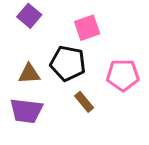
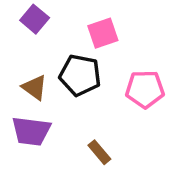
brown triangle: (29, 74) -> (35, 87), turned 40
brown rectangle: (84, 102) -> (99, 152), moved

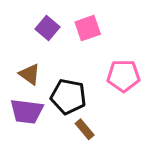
purple square: (35, 19) -> (47, 28), moved
black pentagon: (80, 75) -> (68, 97), moved

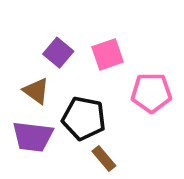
purple square: (47, 28) -> (58, 53), moved
pink square: (88, 28) -> (108, 54), moved

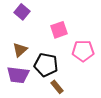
purple square: (58, 53) -> (22, 12), moved
brown triangle: (36, 91) -> (20, 50), turned 42

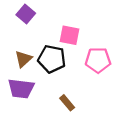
pink square: (59, 30) -> (70, 35), turned 30
black pentagon: (46, 65) -> (52, 59), moved

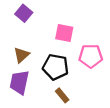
black pentagon: (52, 59) -> (56, 67), moved
purple trapezoid: (21, 89) -> (19, 82), turned 95

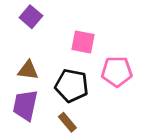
brown triangle: (22, 55) -> (28, 70), turned 49
brown rectangle: (62, 95) -> (67, 122), moved

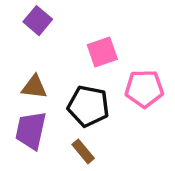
pink square: (83, 42) -> (102, 52), turned -30

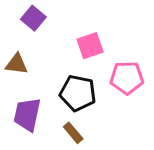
brown triangle: (34, 87) -> (17, 64), moved

